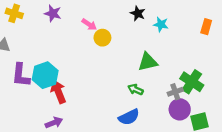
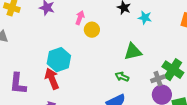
pink arrow: (89, 24) -> (80, 18), turned -104
purple L-shape: (21, 75) -> (18, 84), moved
cyan hexagon: (45, 75) -> (59, 60), moved

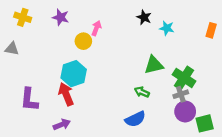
yellow circle: (92, 30) -> (83, 41), moved
green cross: (173, 70) -> (184, 78), moved

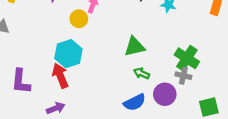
green triangle: (154, 65) -> (135, 47), moved
gray cross: (181, 94) -> (183, 76), turned 32
purple circle: (185, 112) -> (165, 94), moved

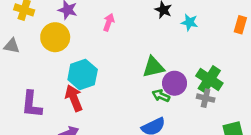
yellow circle: (79, 19) -> (55, 37), moved, size x1.5
purple circle: (165, 94) -> (175, 83), moved

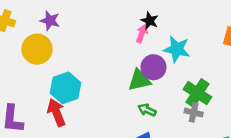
pink arrow: (109, 22) -> (142, 34), moved
cyan star: (189, 22) -> (177, 49), moved, size x1.5
purple circle: (175, 83) -> (153, 67), moved

